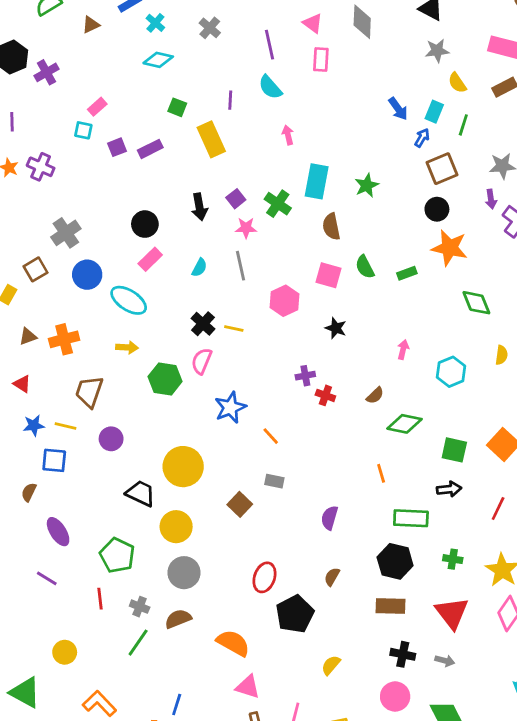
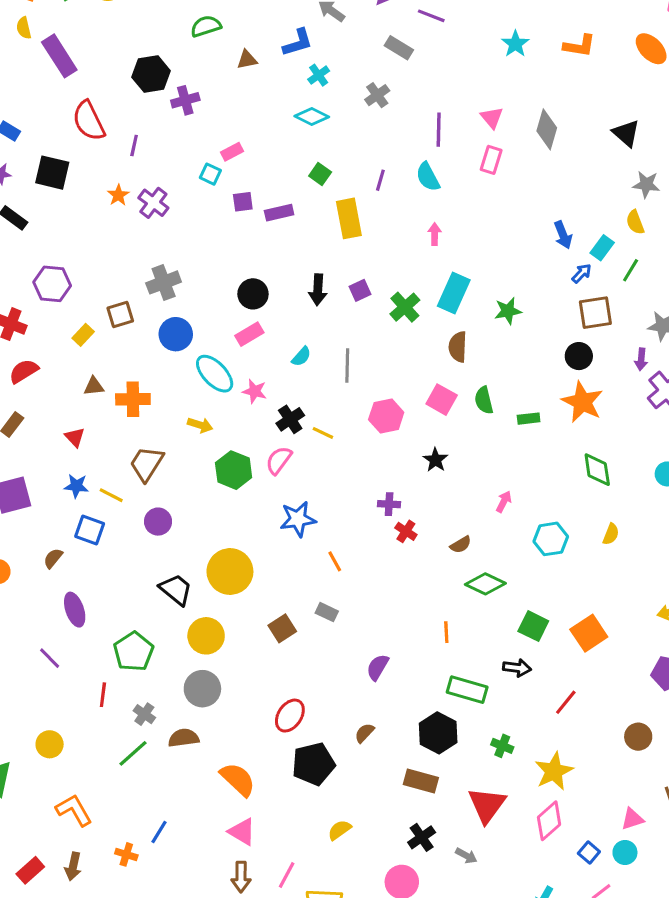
gray star: (437, 51) -> (646, 184), moved
pink star: (246, 228) -> (255, 391), moved
black cross: (403, 654) -> (422, 837), turned 30

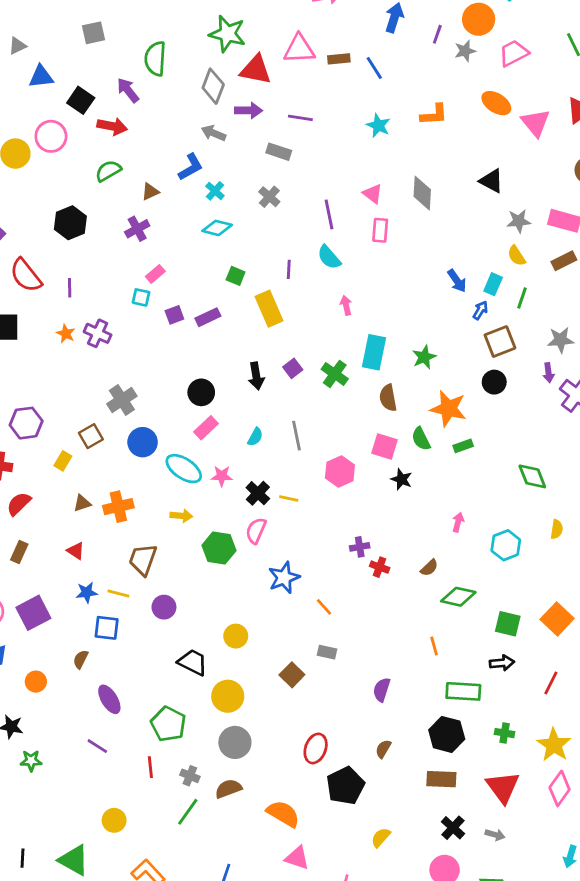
purple cross: (185, 100) -> (137, 229), moved
orange star: (582, 402) -> (448, 409), moved
black star: (435, 460) -> (401, 479), moved
yellow circle: (230, 572) -> (236, 636), size x0.6

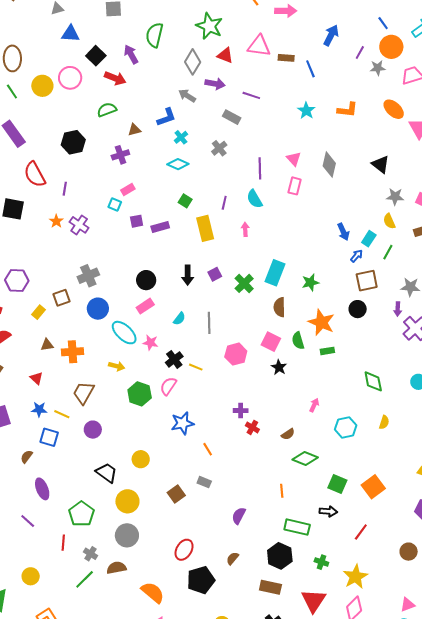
red triangle: (256, 70) -> (225, 55), size x0.7
pink arrow: (346, 305) -> (245, 229), moved

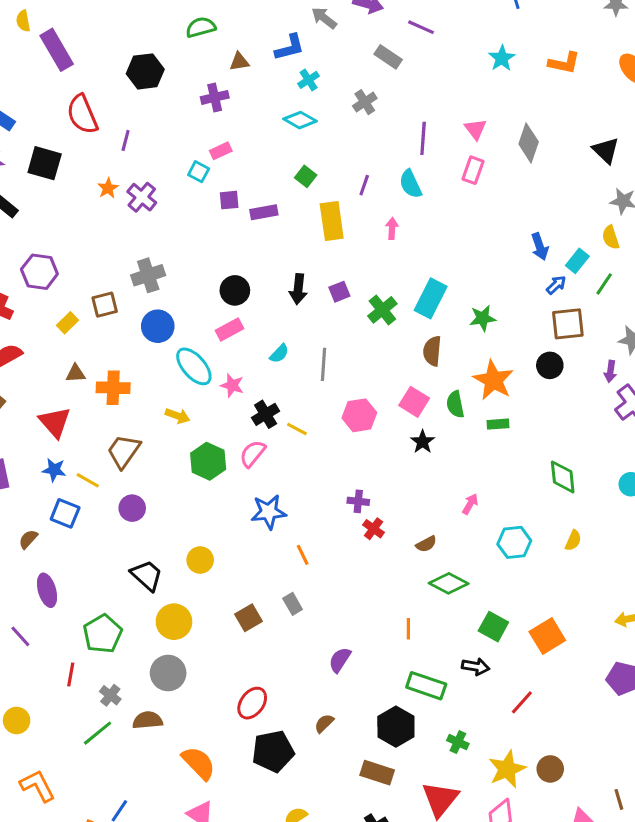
red triangle: (36, 378) -> (55, 422), size x1.6
gray rectangle: (204, 482) -> (293, 604), turned 32
brown circle: (409, 552) -> (550, 769), moved

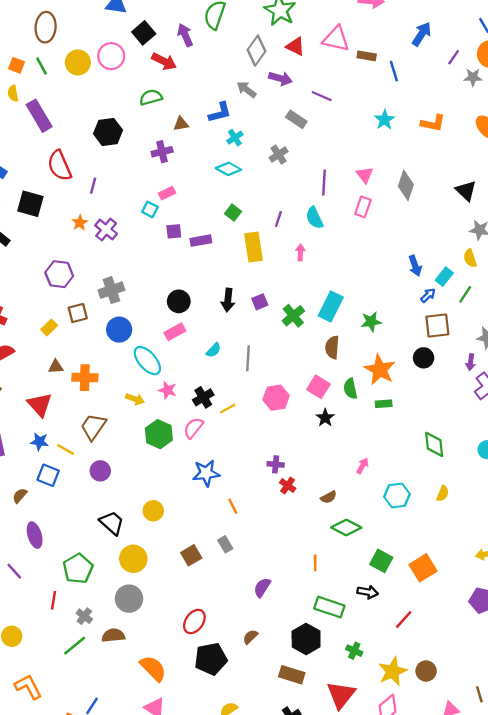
purple hexagon: (39, 272) -> (59, 274), moved
pink star: (232, 385) -> (167, 390), moved
yellow line: (297, 429) -> (228, 409), turned -56

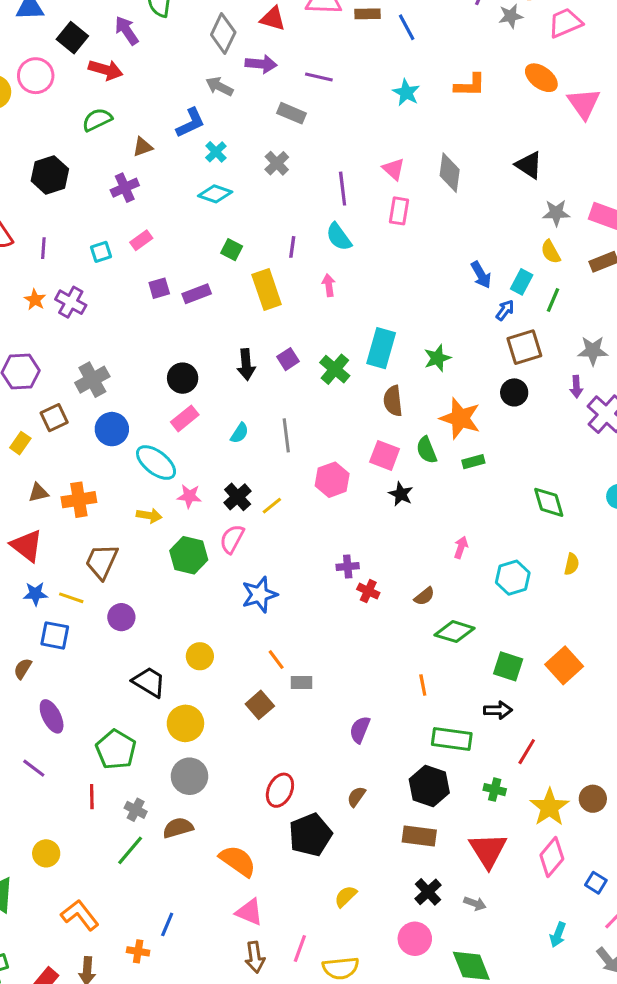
cyan square: (150, 209) -> (101, 252), moved, turned -35
orange line: (233, 506) -> (276, 660), moved
gray rectangle: (225, 544) -> (301, 682), turned -49
red line: (404, 620) -> (527, 752), moved

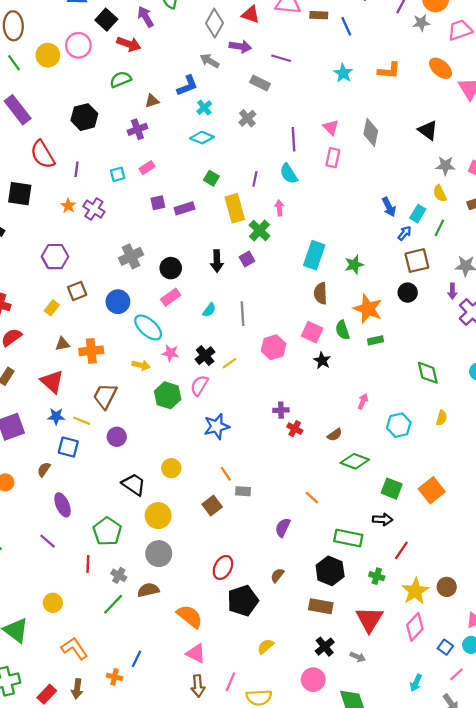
green cross: (335, 369) -> (259, 230), moved
gray cross: (92, 380) -> (131, 256), moved
orange line: (423, 685) -> (312, 497), moved, turned -40

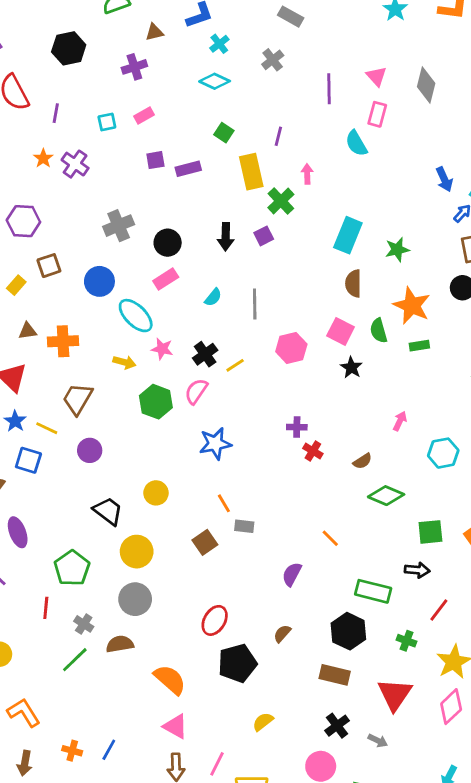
cyan semicircle: (289, 174) -> (356, 143), moved
blue star: (56, 416) -> (15, 421), turned 30
green square: (392, 489) -> (430, 532), turned -30
blue line: (136, 659) -> (109, 750), moved

